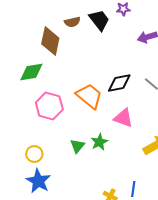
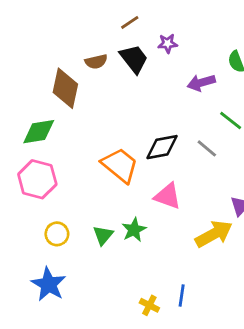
pink hexagon: (49, 106) -> (37, 179), moved
yellow circle: (34, 154) -> (57, 234), moved

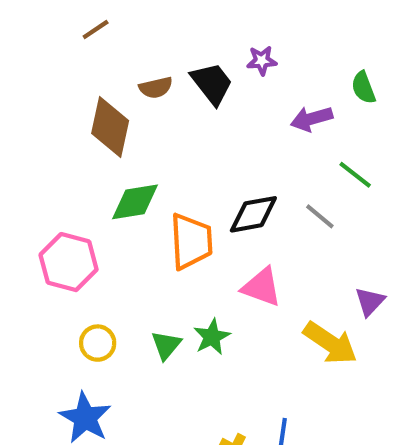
brown line: (130, 22) -> (96, 29), moved
green diamond: (39, 132) -> (135, 202), moved
orange trapezoid: (120, 165) -> (191, 241), turned 48
yellow arrow: (214, 234) -> (330, 343), turned 63

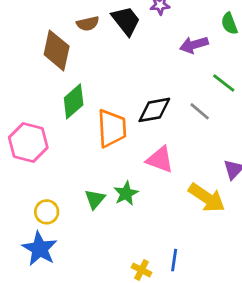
green diamond: (135, 202) -> (74, 101), turned -32
yellow circle: (98, 343) -> (47, 212), moved

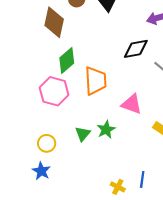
black diamond: (154, 110) -> (136, 49), moved
pink hexagon: (28, 142) -> (54, 91), moved
blue star: (40, 249) -> (41, 171), size x0.7

